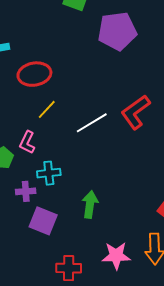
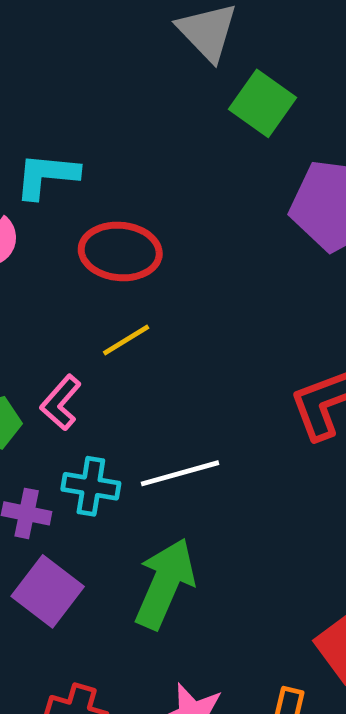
white line: (92, 123) -> (180, 473), moved
green arrow: (90, 204) -> (165, 584), size x1.4

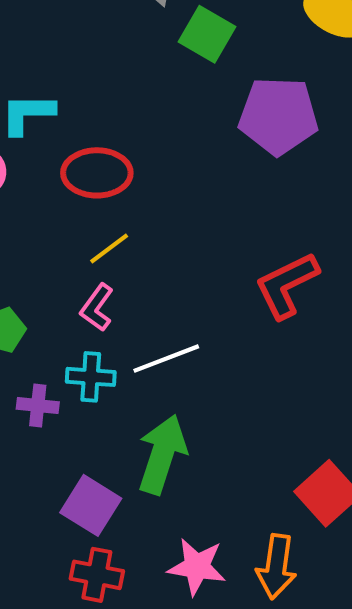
pink L-shape: (61, 403) -> (97, 308), moved
purple square: (48, 591) -> (91, 505), moved

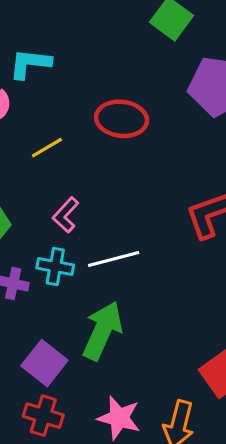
red ellipse: (97, 173) -> (122, 119), moved
yellow line: (109, 248) -> (47, 148), moved

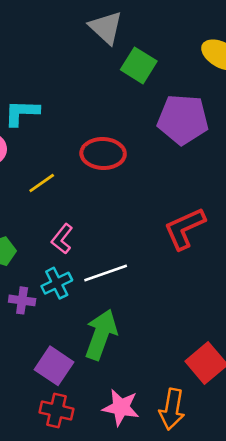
cyan cross: (55, 266) -> (57, 283), turned -32

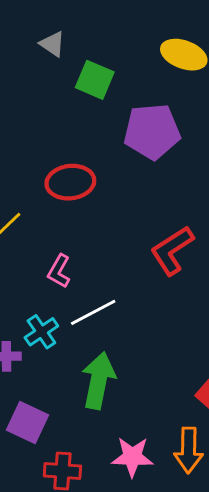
gray triangle: (106, 28) -> (52, 44), size x0.7
pink L-shape: (62, 239) -> (59, 271), moved
purple square: (54, 366) -> (27, 423), moved

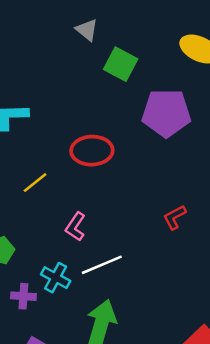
red L-shape: (172, 250) -> (175, 217), size x0.6
cyan cross: (41, 332) -> (56, 278), turned -32

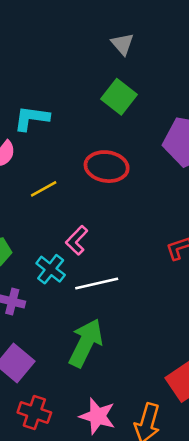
green square: (121, 64) -> (119, 97), moved
cyan cross: (56, 278) -> (51, 269), moved

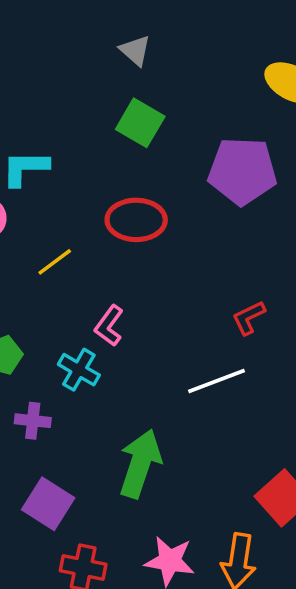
white line: (97, 283) -> (217, 381), moved

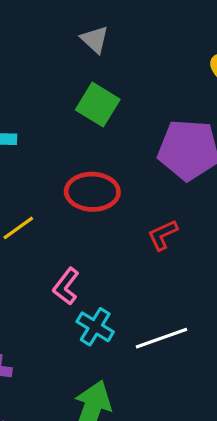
red L-shape: (249, 318) -> (163, 235), moved
cyan cross: (79, 370) -> (95, 327), moved

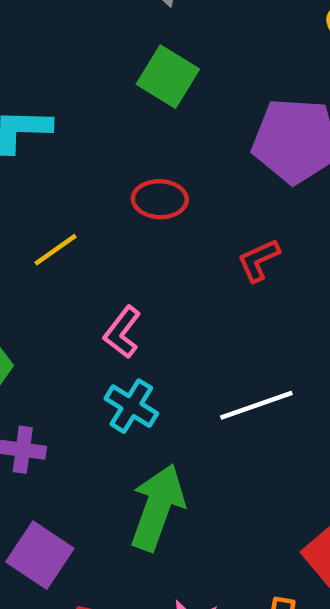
red ellipse: (92, 192) -> (160, 199), size x0.7
cyan cross: (95, 327) -> (131, 406), moved

